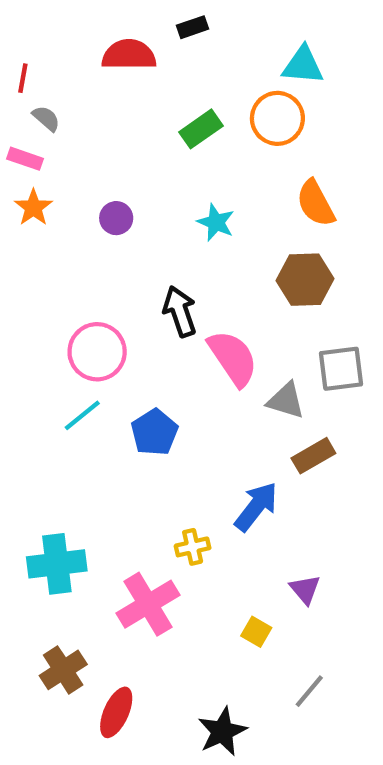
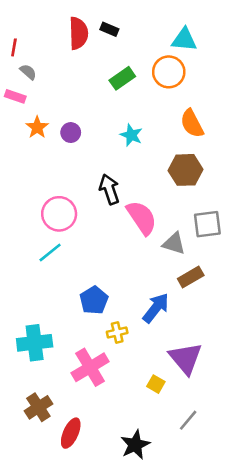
black rectangle: (193, 27) -> (109, 29), moved, turned 42
red semicircle: (129, 55) -> (78, 33), turned 88
orange star: (33, 207) -> (37, 127), moved
blue pentagon: (154, 432) -> (94, 300), moved
purple triangle: (305, 589) -> (186, 358), size x1.8

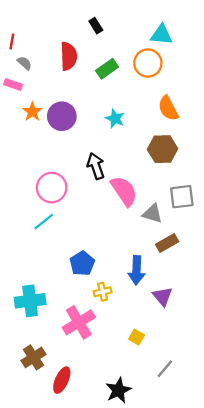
black rectangle: (109, 29) -> (96, 26), turned 35
red semicircle: (78, 33) -> (69, 56), moved
purple circle: (71, 133) -> (62, 116), size x1.6
blue arrow: (156, 308) -> (137, 270), turned 144
purple triangle: (186, 358) -> (163, 296), moved, size x0.7

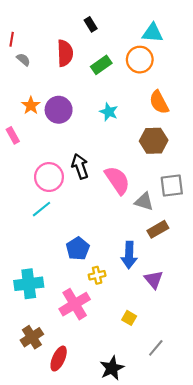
pink rectangle: (13, 85) -> (13, 135), moved, turned 42
black arrow: (96, 166) -> (80, 166), moved

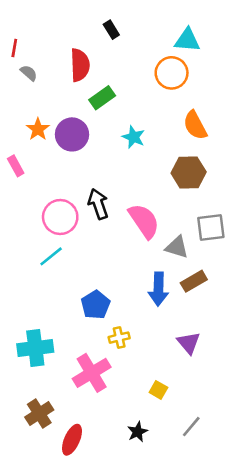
green rectangle: (101, 65) -> (102, 98), moved
blue arrow: (129, 255) -> (158, 289), moved
black star: (112, 368) -> (137, 432), moved, size x0.7

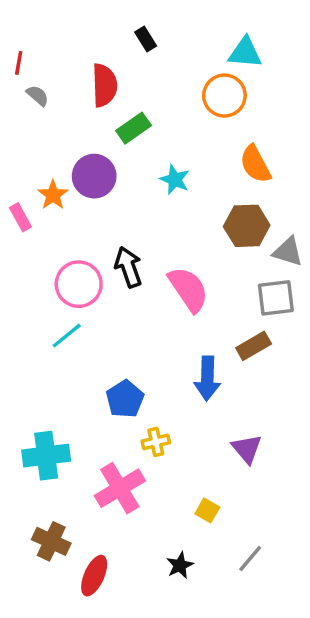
orange star: (38, 129) -> (53, 195), moved
gray triangle: (177, 247) -> (288, 252), moved
brown rectangle: (194, 281) -> (254, 346), moved
brown cross: (39, 414) -> (51, 541), turned -32

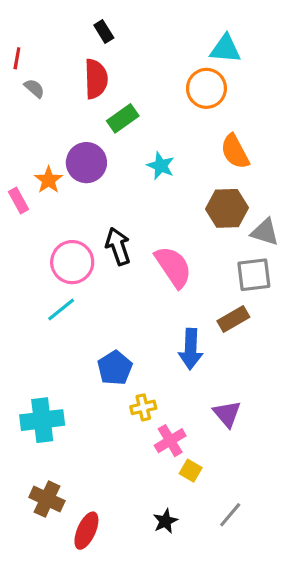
black rectangle: (146, 39) -> (104, 31), moved
pink cross: (120, 488) -> (170, 441), moved, size x0.7

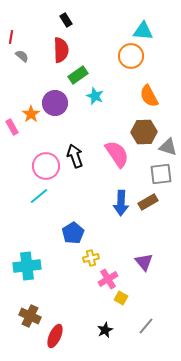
cyan star: (161, 166) -> (95, 96), moved
pink semicircle: (173, 267) -> (117, 154), moved
blue arrow: (191, 349) -> (121, 203), moved

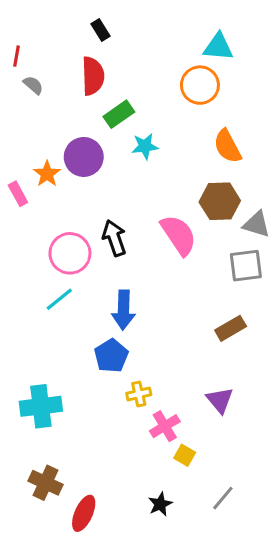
cyan star: (95, 96) -> (145, 146), turned -30
brown rectangle: (148, 202) -> (231, 328), moved
blue arrow: (121, 203) -> (123, 310), moved

